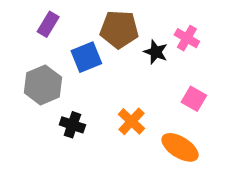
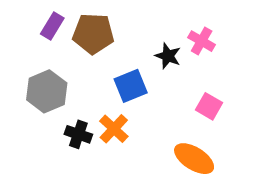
brown pentagon: (119, 29) -> (93, 34), moved
blue square: (86, 57) -> (131, 86), moved
orange cross: (131, 121) -> (114, 129), moved

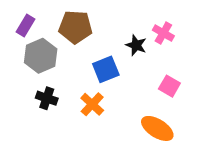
purple rectangle: (52, 26) -> (26, 25), moved
gray hexagon: (47, 91) -> (41, 56), moved
black cross: (78, 134) -> (47, 98), moved

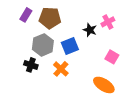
purple rectangle: (26, 25) -> (26, 15), moved
pink cross: (163, 33) -> (108, 22), turned 32
gray hexagon: (41, 56) -> (43, 45), moved

